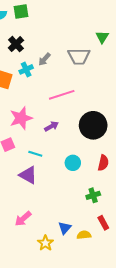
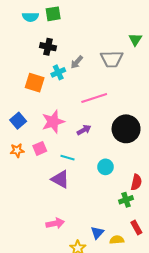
black cross: (16, 44) -> (48, 47), turned -35
red semicircle: (103, 163) -> (136, 182), moved
pink arrow: (23, 219) -> (55, 223), turned -150

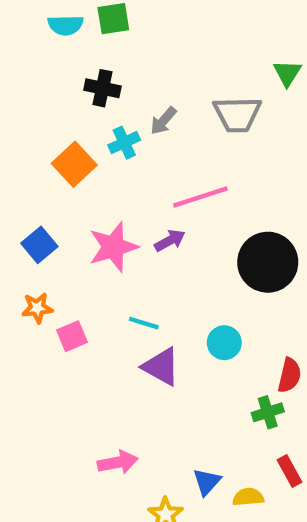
orange square: (35, 83) -> (74, 164), turned 30
purple arrow: (84, 130) -> (170, 240), moved
pink square: (40, 148) -> (72, 336), moved
purple triangle: (60, 179) -> (161, 367), moved

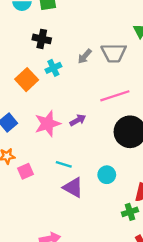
gray arrow: (163, 121) -> (85, 56), moved
pink line: (200, 197) -> (115, 96), moved

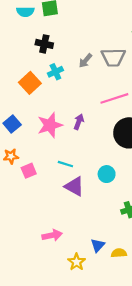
purple arrow: (78, 120) -> (79, 122), turned -40

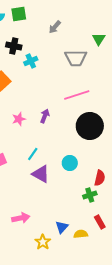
gray arrow: (85, 61) -> (55, 27), moved
cyan cross: (55, 72) -> (31, 61), moved
pink star: (50, 125) -> (19, 119), size x0.6
cyan line: (65, 164) -> (33, 154), turned -72

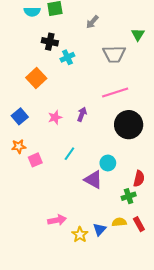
purple triangle: (41, 174) -> (93, 180), moved
yellow semicircle: (81, 234) -> (119, 222), moved
yellow star: (43, 242) -> (80, 235), moved

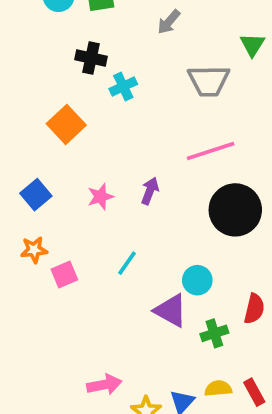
green cross: (129, 196) -> (214, 333), moved

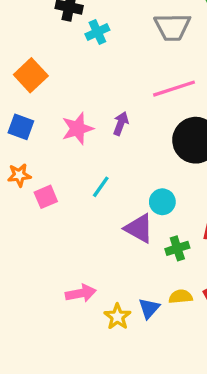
orange square: (66, 124) -> (31, 75), moved
blue square: (36, 195) -> (21, 127), turned -30
pink star: (100, 197) -> (77, 129), size x1.4

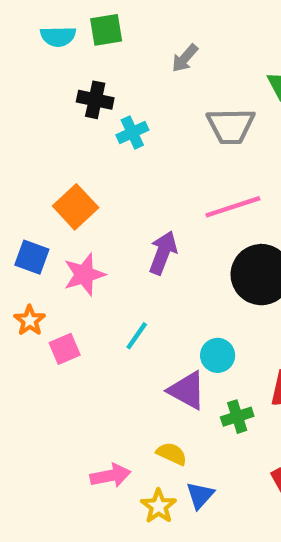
orange square: (31, 75) -> (76, 207), moved
purple arrow: (121, 124) -> (163, 253), size x1.4
pink star: (77, 129) -> (84, 275), moved
orange star: (19, 175) -> (30, 320), turned -30
yellow semicircle: (181, 297) -> (172, 454), moved, turned 30

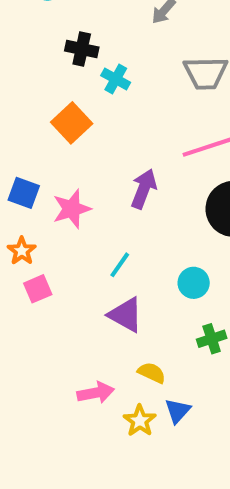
cyan cross: (132, 133) -> (116, 79), turned -36
orange square: (76, 207) -> (72, 123), moved
pink square: (65, 349) -> (38, 289), moved
purple triangle: (187, 390) -> (126, 315), moved

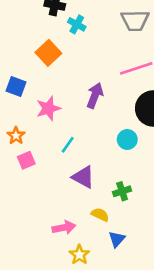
blue square: (24, 193) -> (16, 86), moved
cyan line: (120, 265) -> (68, 145), moved
cyan circle: (194, 283) -> (127, 140), moved
green cross: (212, 339) -> (122, 191), moved
yellow star: (140, 421) -> (79, 255), moved

